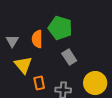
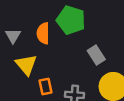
gray rectangle: (69, 57) -> (96, 55), moved

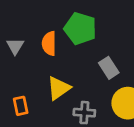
yellow triangle: (26, 65) -> (59, 88), moved, turned 35
orange rectangle: (46, 86) -> (21, 106), moved

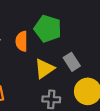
yellow triangle: (59, 88) -> (44, 69), moved

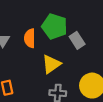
gray rectangle: (72, 62) -> (77, 40), moved

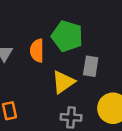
gray rectangle: (77, 40) -> (91, 66), moved, turned 42

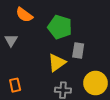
orange semicircle: (37, 51) -> (24, 15), moved, turned -54

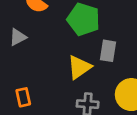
gray triangle: (11, 40) -> (18, 37), turned 32

